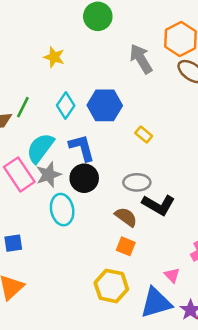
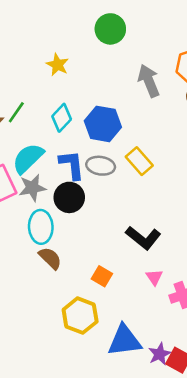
yellow rectangle: (144, 134) -> (139, 161), size x1.5
gray ellipse: (137, 182) -> (101, 166), moved
brown semicircle: (126, 217) -> (50, 258), moved
pink triangle: (172, 275) -> (154, 277), moved

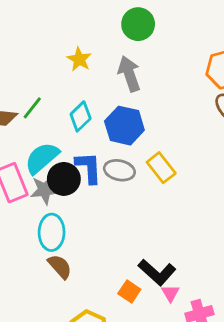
gray arrow: (149, 81) -> (129, 74), moved
black circle: (69, 197) -> (64, 179), moved
black L-shape: (143, 238) -> (157, 272), moved
orange square: (102, 276) -> (129, 292), moved

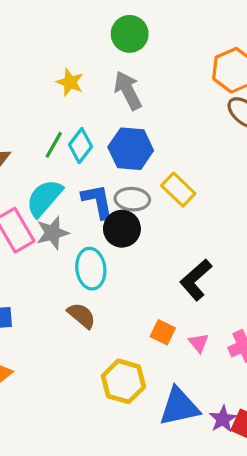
green line: (32, 108) -> (54, 145), moved
black circle: (64, 179) -> (122, 229), moved
cyan ellipse: (52, 232) -> (91, 269), moved
black L-shape: (157, 272) -> (196, 280), moved, turned 105
pink triangle: (170, 293) -> (199, 343), moved

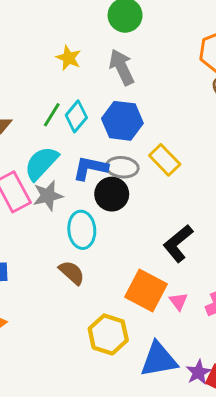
blue L-shape: (98, 201) -> (90, 168), turned -69
orange square: (163, 332) -> (146, 291), size x1.8

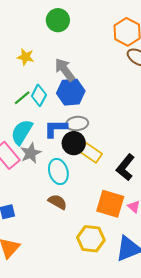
gray arrow: (122, 67) -> (65, 70), moved
green line: (52, 115) -> (22, 98), turned 30
yellow rectangle: (165, 160) -> (91, 153), moved

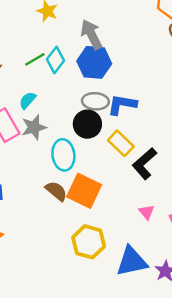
blue L-shape: (56, 128) -> (122, 105), moved
cyan semicircle: (22, 132) -> (27, 100), size x0.6
yellow rectangle: (91, 153) -> (121, 143), moved
orange square: (110, 204) -> (84, 191), moved

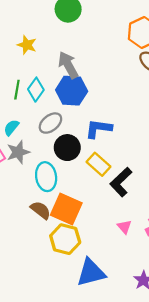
green line: (35, 59) -> (17, 90), turned -48
gray ellipse: (95, 101) -> (50, 123), moved, turned -40
yellow hexagon: (89, 242) -> (65, 239), moved
blue triangle: (132, 261) -> (91, 273), moved

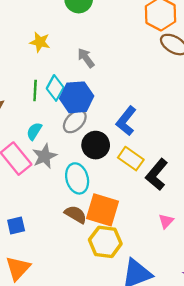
gray arrow: (68, 65) -> (86, 58), size x0.7
blue hexagon: (72, 91) -> (77, 97), moved
blue L-shape: (98, 129) -> (126, 121), turned -52
pink triangle: (124, 227) -> (166, 221), turned 32

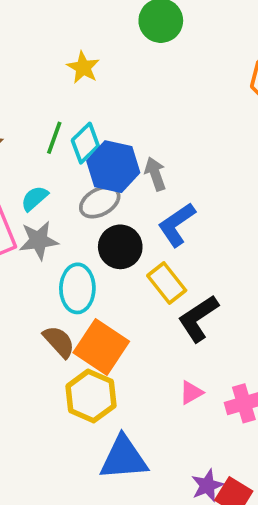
gray arrow: (86, 58) -> (155, 174), moved

